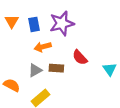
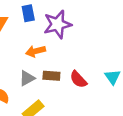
blue rectangle: (34, 24) -> (28, 13), moved
red semicircle: (80, 57) -> (78, 79), moved

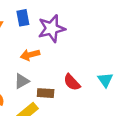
brown rectangle: (51, 76) -> (46, 93), moved

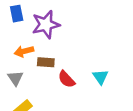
gray triangle: (22, 81) -> (15, 78), turned -35
brown rectangle: (46, 93) -> (46, 62), moved

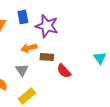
purple star: (46, 25) -> (47, 26), turned 30
cyan triangle: (101, 77) -> (100, 58), moved

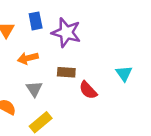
orange arrow: (29, 48) -> (28, 58), moved
cyan triangle: (100, 58) -> (124, 74), moved

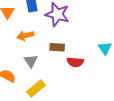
red semicircle: (88, 90) -> (75, 62), turned -42

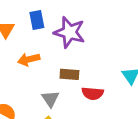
gray triangle: (31, 61) -> (50, 99), moved

